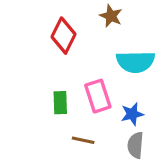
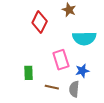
green rectangle: (60, 103) -> (28, 73), moved
gray semicircle: (135, 145) -> (74, 89), moved

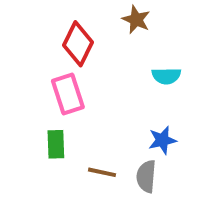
cyan semicircle: (84, 38) -> (166, 76), size x0.6
pink rectangle: (61, 60) -> (68, 94), moved

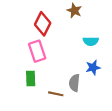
blue star: (162, 140) -> (93, 68), moved
gray semicircle: (146, 176) -> (74, 83), moved

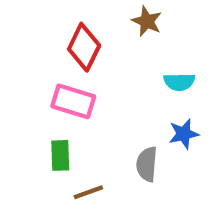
pink rectangle: (37, 51) -> (73, 101), turned -55
brown line: (56, 94) -> (88, 192), moved, turned -32

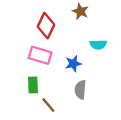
blue star: (184, 134) -> (73, 64), moved
brown line: (88, 192) -> (48, 105), turned 70

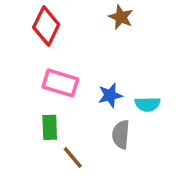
red diamond: (46, 26) -> (46, 26), moved
cyan semicircle: (98, 45) -> (147, 104), moved

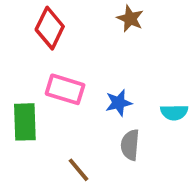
cyan semicircle: (147, 104) -> (174, 112), moved
green rectangle: (50, 127) -> (25, 122), moved, size x1.4

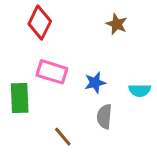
brown star: (130, 18) -> (117, 24), moved

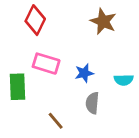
brown star: (117, 24) -> (103, 21), size x1.4

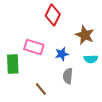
red diamond: (35, 20) -> (53, 15), moved
brown star: (103, 21) -> (85, 35), moved

